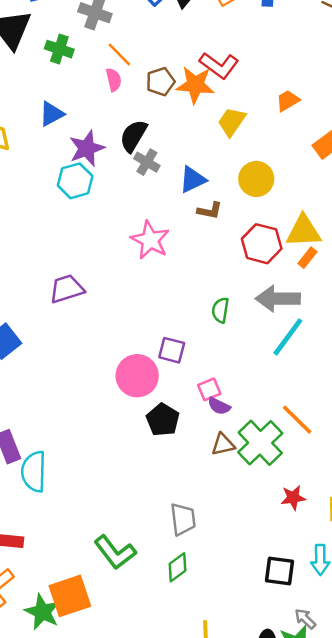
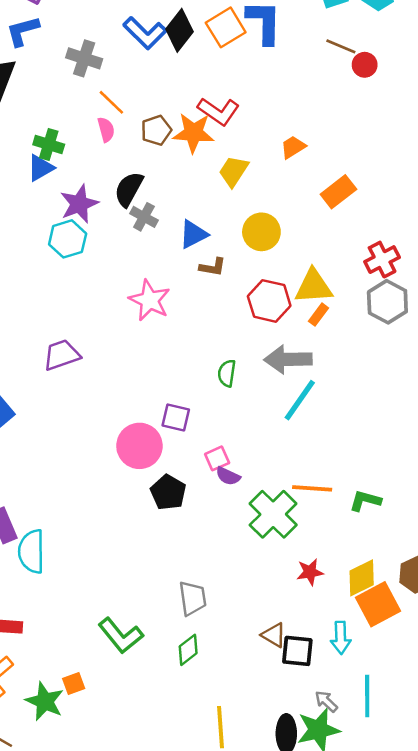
green cross: (59, 49) -> (49, 145), moved
orange line: (297, 420) -> (312, 488), turned -39
brown triangle: (223, 444) -> (274, 635), moved, turned 45
orange square: (70, 596) -> (74, 684), size x0.5

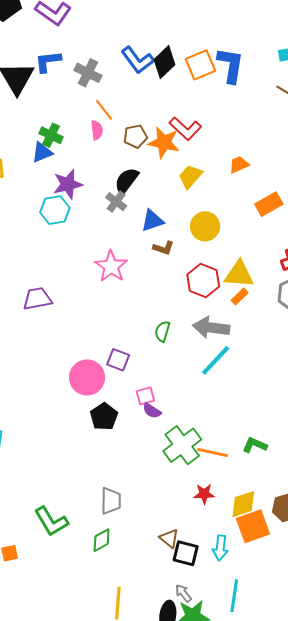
blue L-shape: (23, 31) -> (48, 61), moved
black semicircle: (129, 189) -> (127, 181), moved
orange line: (312, 488) -> (213, 453), moved
gray arrow: (326, 701) -> (183, 593), moved

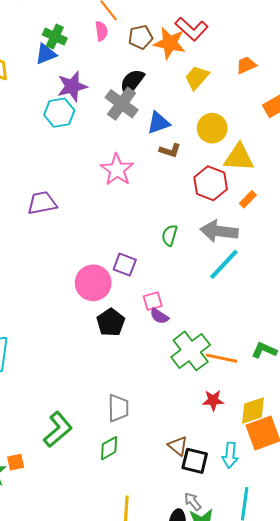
gray cross: (116, 202) -> (122, 104), size x1.5
yellow triangle: (239, 274) -> (239, 157), moved
green L-shape: (51, 521) -> (58, 430), turned -99

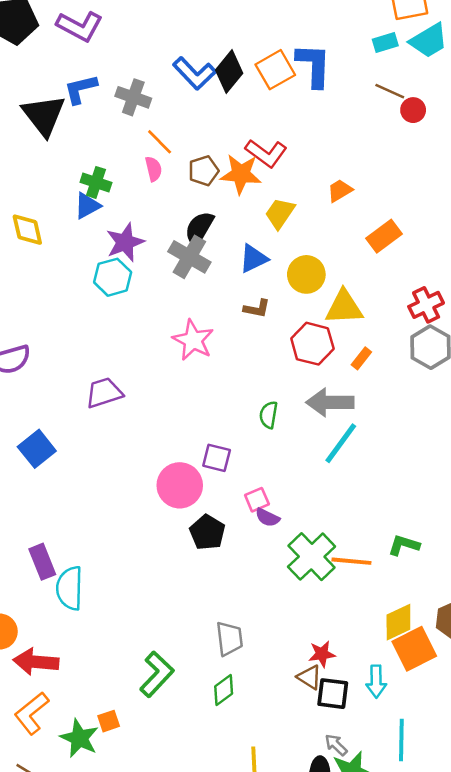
blue triangle: (159, 123) -> (254, 259), moved
red star: (213, 400) -> (322, 654), moved

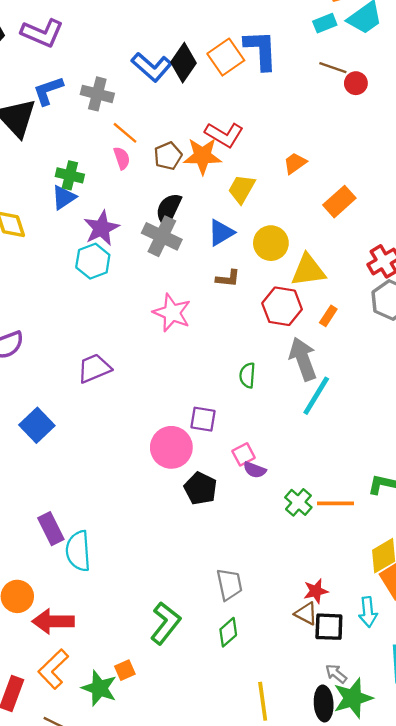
gray arrow: (330, 402) -> (303, 359), turned 75
green cross: (312, 557) -> (298, 502), size x0.6

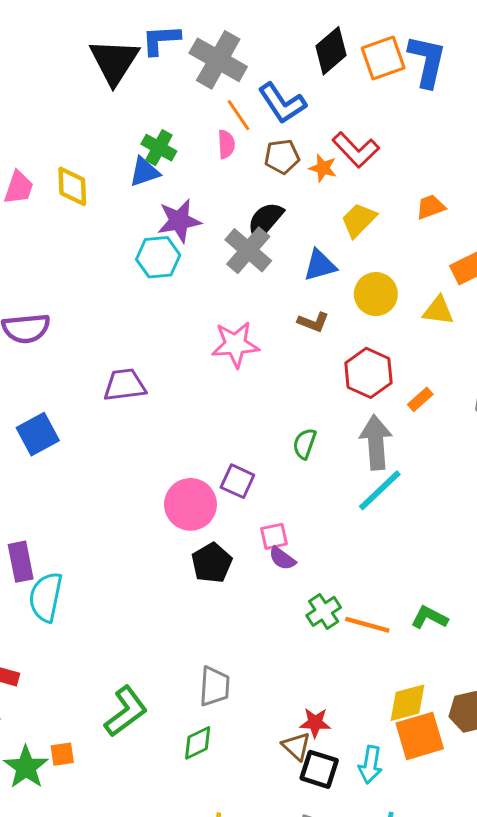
blue L-shape: (152, 67) -> (282, 103), moved
gray cross: (97, 94) -> (218, 60), size x1.4
orange star: (202, 156) -> (323, 168), size x0.6
yellow triangle: (308, 270) -> (438, 311), moved, size x0.7
pink star: (172, 313) -> (235, 344), turned 30

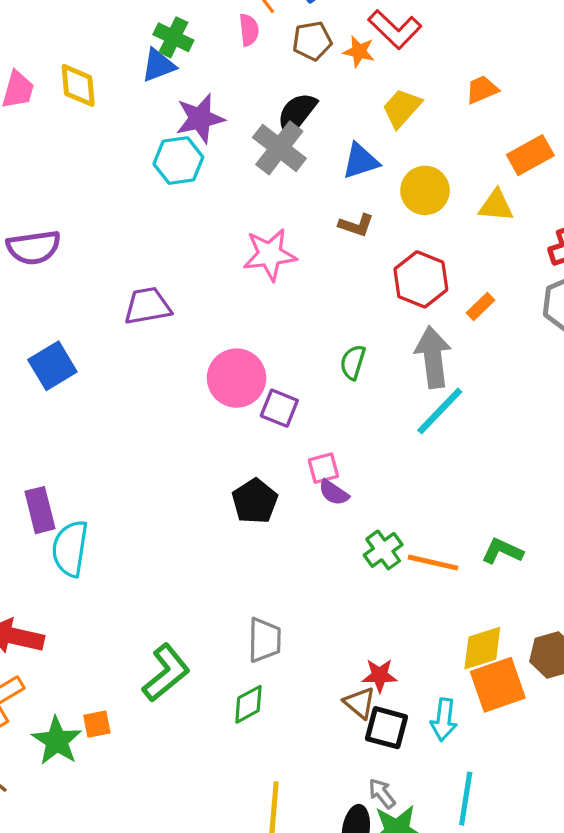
pink circle: (190, 504) -> (237, 378), moved

